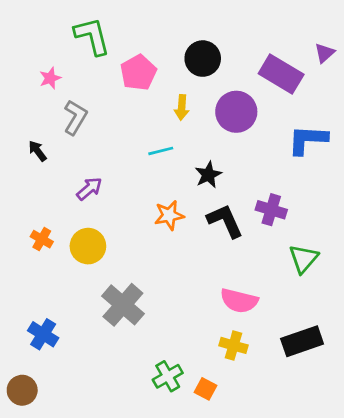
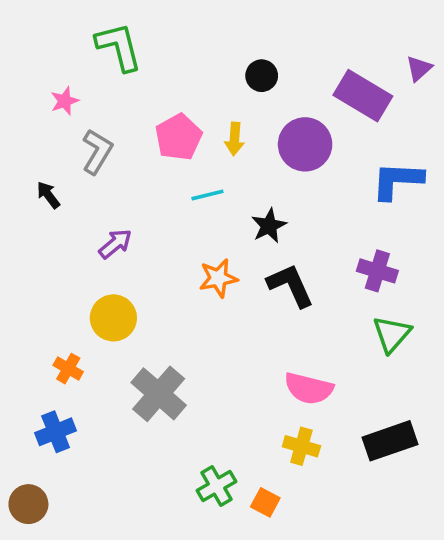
black circle: (203, 59) -> (262, 76), size x0.7
pink pentagon: (138, 73) -> (178, 137), moved
purple cross: (271, 210) -> (377, 271), moved
orange cross: (42, 239) -> (68, 369), moved
blue cross: (43, 334) -> (56, 432), turned 36

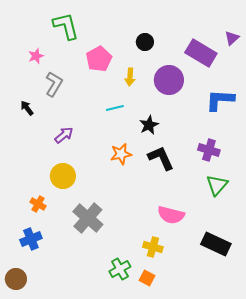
pink pentagon: (178, 137) -> (99, 59), moved
black rectangle: (390, 441) -> (216, 244), turned 44
yellow cross: (301, 446) -> (153, 247), moved

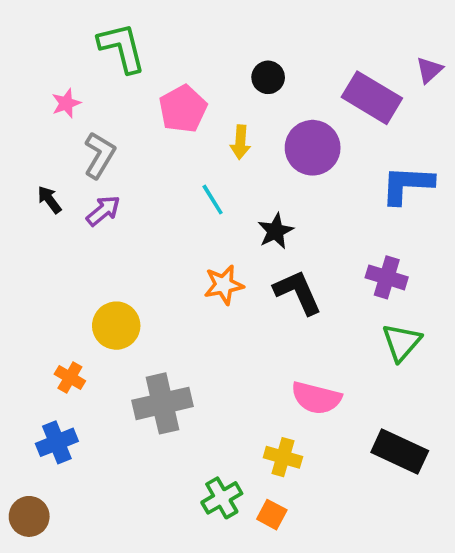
cyan line: (115, 108) -> (213, 200), turned 72
purple arrow: (64, 135) -> (103, 211), moved
gray cross: (88, 218) -> (163, 403), turned 36

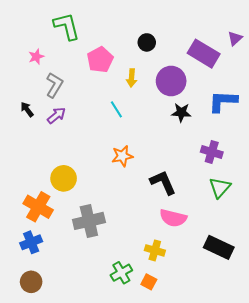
black star: (276, 231) -> (181, 112), moved, turned 30
black L-shape: (298, 292) -> (163, 182), moved
orange cross: (70, 377) -> (38, 207), size x1.8
brown circle: (29, 516) -> (31, 282), moved

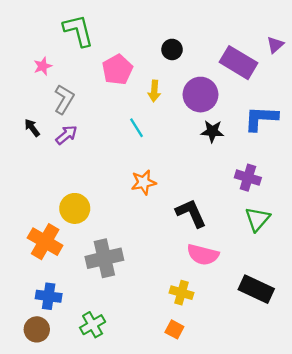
blue cross: (31, 242) -> (49, 296), moved, turned 30
green cross: (121, 273) -> (93, 325), moved

